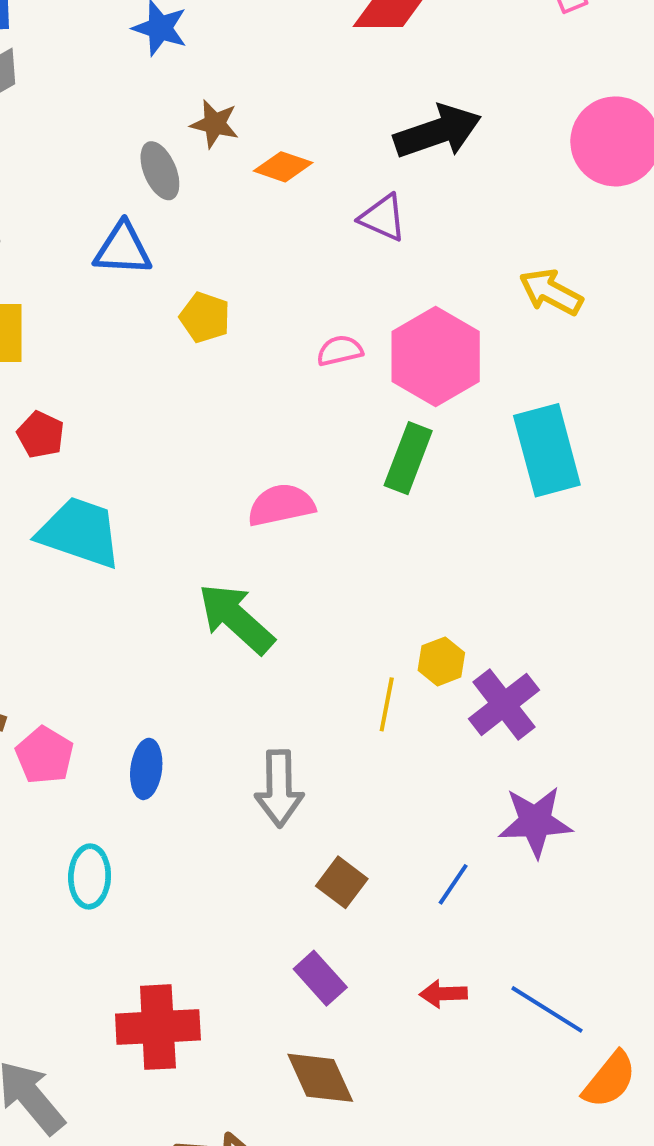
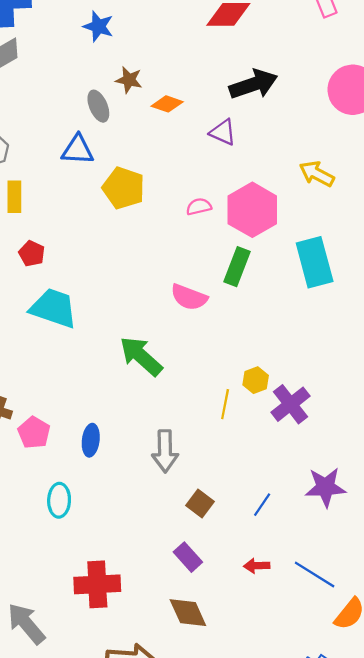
yellow pentagon: (205, 317) -> (123, 188), size x1.5
pink semicircle: (281, 505) -> (189, 297), moved, turned -147
purple star: (535, 822) -> (325, 487), moved

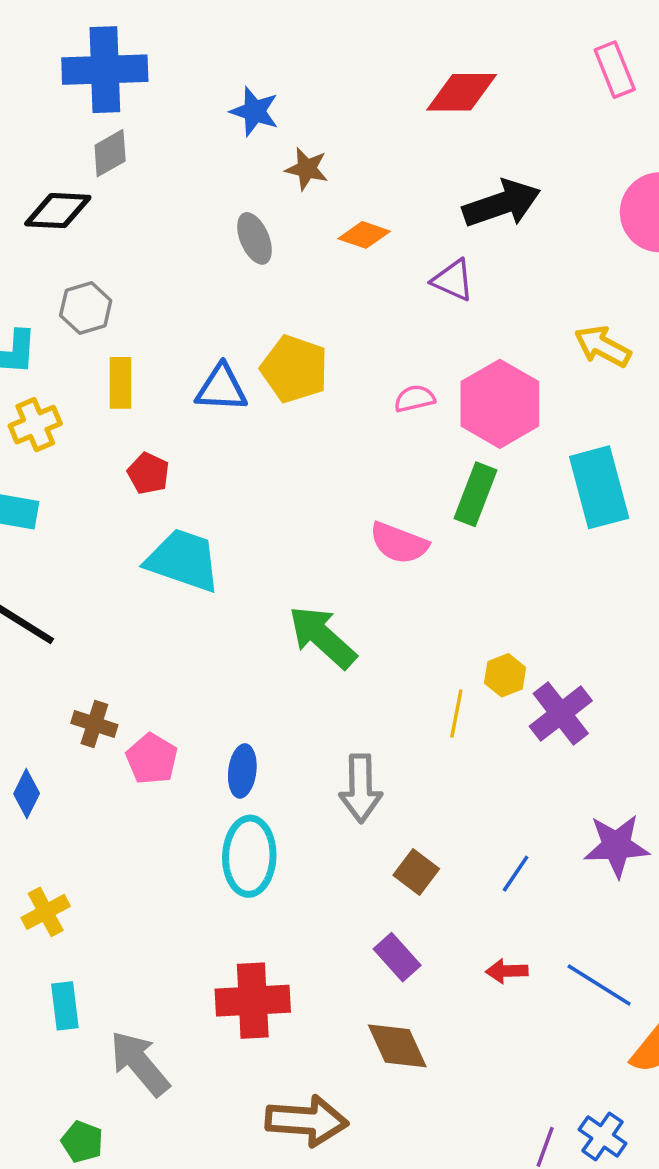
brown star: (129, 80) -> (307, 169), moved
blue triangle: (78, 150) -> (221, 388), moved
cyan ellipse: (59, 500) -> (249, 856), moved, size x1.4

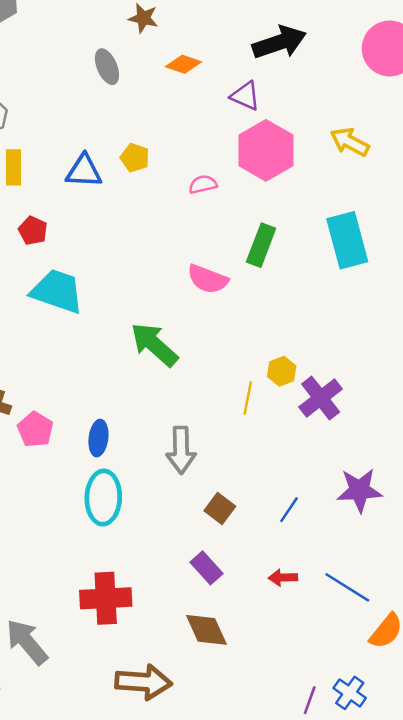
yellow pentagon: (295, 369) -> (135, 158), size x0.6
pink semicircle: (415, 399) -> (203, 184), moved
pink hexagon: (500, 404) -> (266, 150), moved

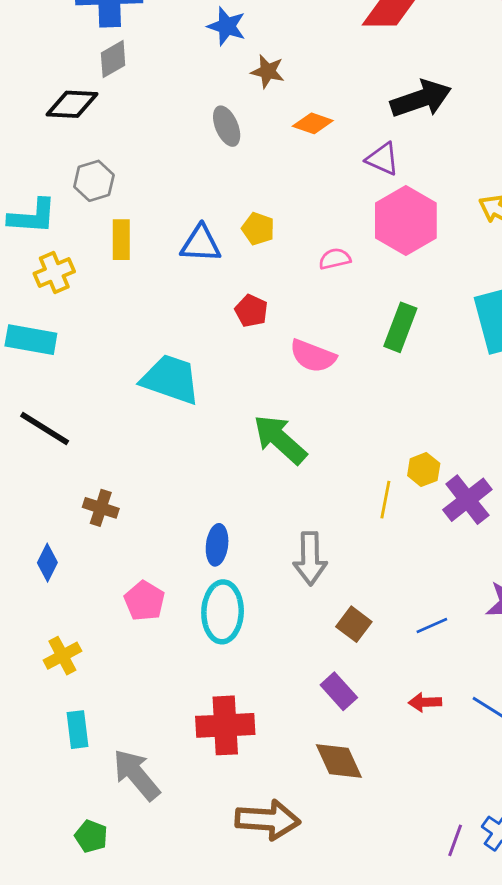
red pentagon: (33, 231) -> (251, 311), moved
pink semicircle: (208, 279) -> (313, 356), moved
pink pentagon: (35, 430) -> (145, 601), moved
blue line: (289, 510) -> (432, 626), turned 32

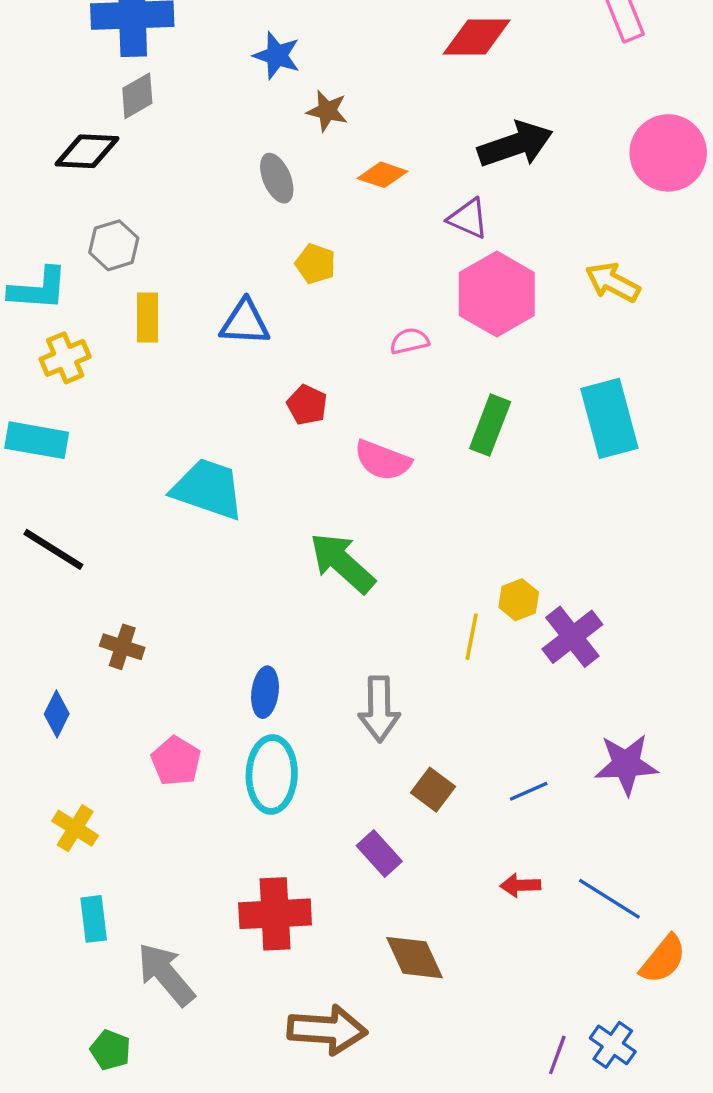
yellow pentagon: (258, 229) -> (315, 264), moved
yellow cross: (62, 656) -> (75, 828), turned -30
purple rectangle: (339, 691) -> (379, 853), moved

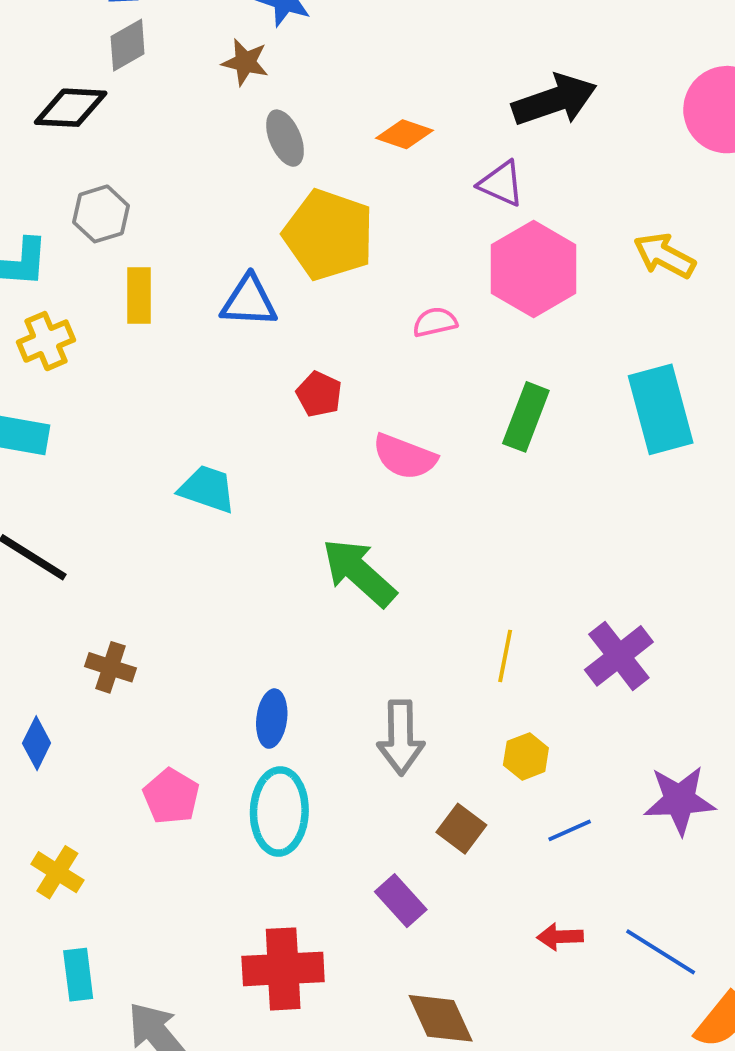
brown star: (327, 111) -> (245, 62), moved
yellow pentagon: (315, 264) -> (329, 235), size x2.0
cyan trapezoid: (208, 489) -> (207, 489), size x0.7
yellow hexagon: (519, 600) -> (526, 756), moved

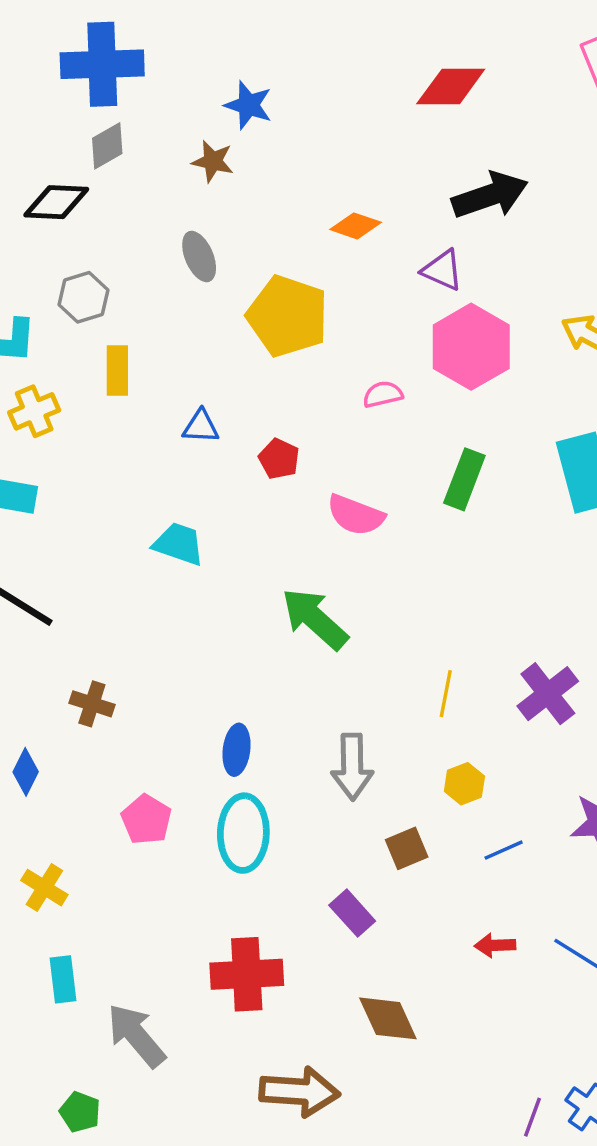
gray ellipse: (285, 138) -> (199, 257), moved
blue triangle: (249, 301) -> (201, 427), moved, size x0.7
brown square: (461, 829) -> (407, 848), turned 30

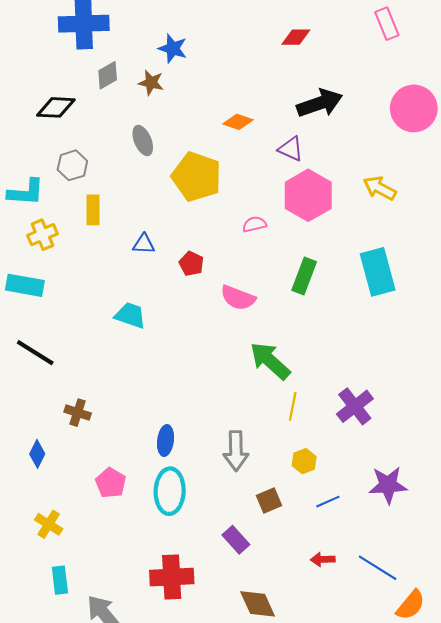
red diamond: (451, 86) -> (296, 37), size x0.7
gray diamond: (107, 146) -> (108, 75), moved
green arrow: (315, 619) -> (270, 361), moved

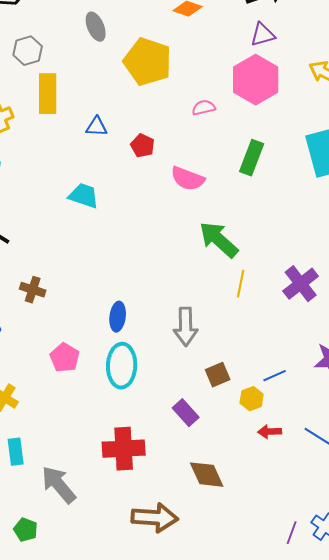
purple triangle: (291, 149) -> (263, 35), moved, turned -40
yellow rectangle: (93, 210) -> (48, 94), size x1.4
yellow hexagon: (304, 461) -> (252, 399), moved

